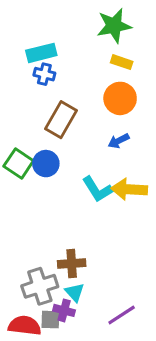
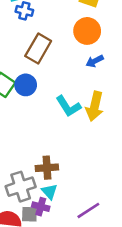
blue arrow: (119, 141) -> (95, 61), moved
yellow arrow: (129, 189) -> (95, 106), turned -80

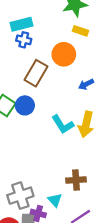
orange circle: (87, 31) -> (64, 54), moved
brown cross: (47, 168) -> (76, 180), moved
cyan triangle: (49, 192) -> (55, 200), moved

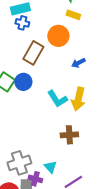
brown cross: (76, 180) -> (69, 135), moved

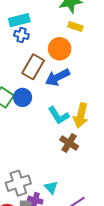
blue arrow: (78, 63) -> (57, 77), moved, size x1.6
brown cross: (69, 135) -> (69, 143), moved, turned 36

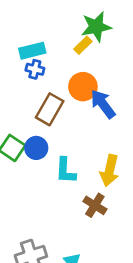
yellow rectangle: (75, 26) -> (83, 45), moved, turned -64
blue arrow: (57, 77) -> (103, 104), moved, turned 80
cyan L-shape: (59, 115) -> (66, 171), moved, turned 35

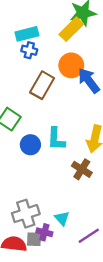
yellow rectangle: (83, 45) -> (71, 29), size x1.5
blue circle: (36, 148) -> (30, 145), moved

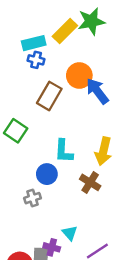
yellow rectangle: (71, 29) -> (65, 31), moved
blue circle: (30, 145) -> (47, 174), moved
gray cross: (26, 214) -> (32, 198), moved, size x0.6

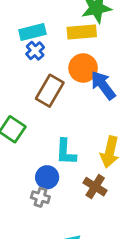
yellow rectangle: (65, 31) -> (82, 32), moved, turned 40
blue cross: (36, 60) -> (35, 51), turned 35
gray cross: (32, 198) -> (40, 197), moved, turned 35

